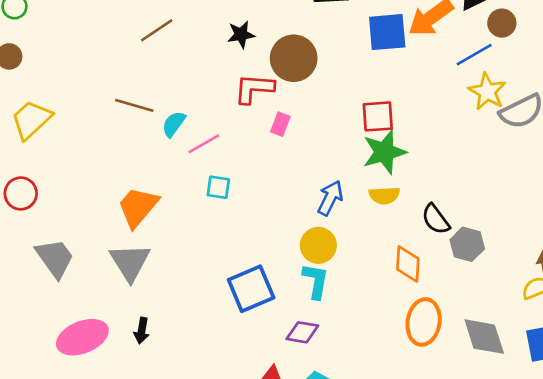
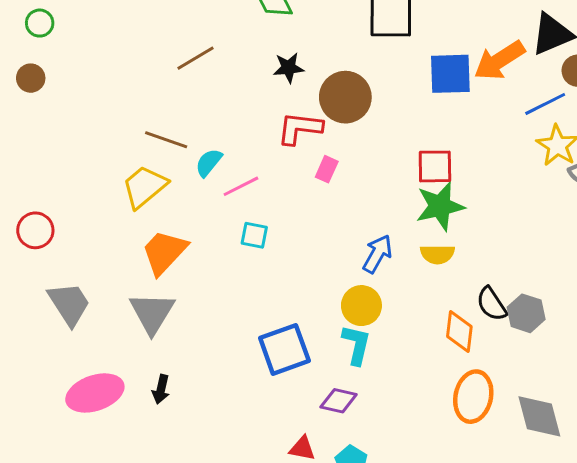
yellow trapezoid: (31, 120) -> (144, 187), moved
black semicircle: (436, 219) -> (492, 304), moved

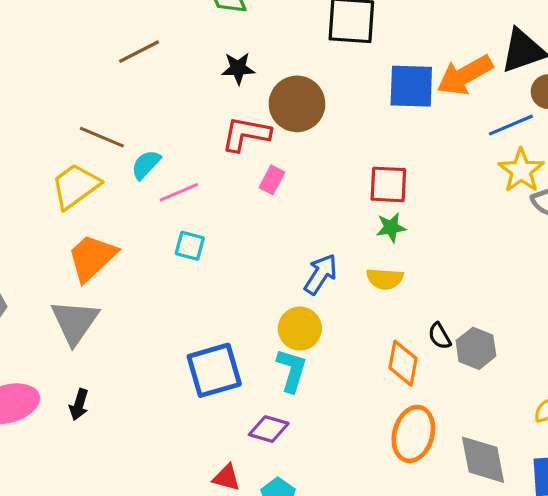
green star: (440, 206) -> (391, 227), size x0.6
black semicircle: (492, 304) -> (440, 336), size x0.7

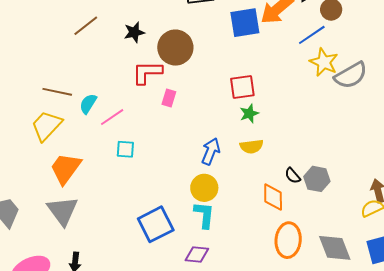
brown line: (139, 52) -> (86, 26), moved

